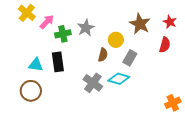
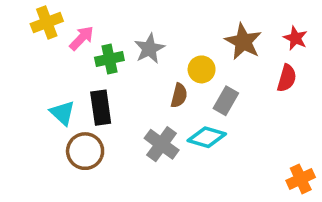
yellow cross: (27, 13) -> (47, 22), turned 30
cyan triangle: (36, 65) -> (62, 113), turned 35
brown circle: (31, 91) -> (85, 151), moved

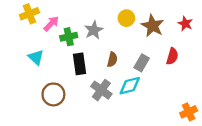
yellow circle: (202, 69) -> (126, 18), moved
red semicircle: (287, 78) -> (172, 56), moved
black rectangle: (101, 108) -> (80, 64), moved
cyan triangle: (62, 113) -> (36, 57), moved
cyan diamond: (207, 137) -> (130, 86), turned -30

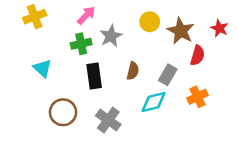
pink arrow: (51, 24) -> (86, 15), moved
red semicircle: (172, 56) -> (197, 55), moved
gray cross: (101, 90) -> (108, 120), moved
orange cross: (189, 112) -> (197, 97), moved

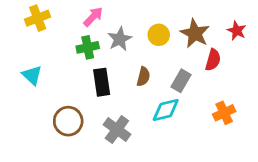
yellow circle: (150, 22) -> (159, 35), moved
cyan triangle: (42, 68) -> (32, 75), moved
orange cross: (197, 97) -> (224, 113), moved

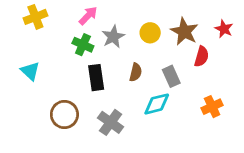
green cross: (88, 47) -> (83, 45), turned 36
gray rectangle: (181, 81) -> (171, 76), turned -54

